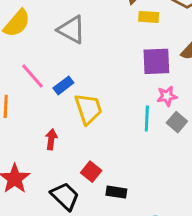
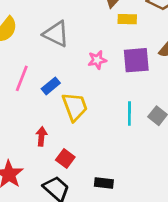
pink line: (33, 76) -> (22, 78), turned 65
pink star: (167, 96) -> (97, 60), moved
red square: (91, 172) -> (65, 158), moved

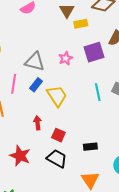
gray triangle: (56, 34) -> (35, 62), moved

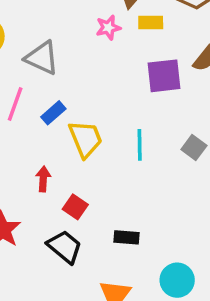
pink star: (66, 58) -> (108, 28), moved
gray triangle: (35, 62) -> (42, 58), moved
cyan line: (98, 92) -> (140, 145), moved

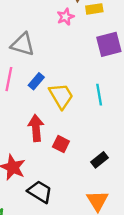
red arrow: (43, 179) -> (36, 128), size x1.5
black rectangle: (126, 237) -> (99, 160), turned -35
black trapezoid: (65, 247) -> (40, 192), moved

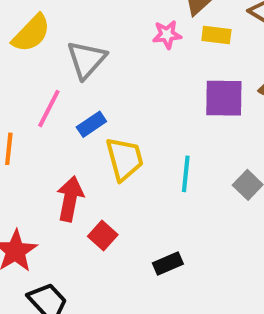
gray triangle: (23, 44) -> (86, 59), turned 40
black rectangle: (99, 160) -> (168, 263), moved

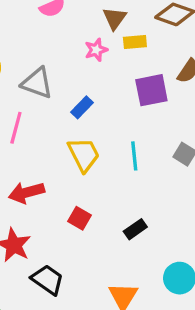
gray triangle: (86, 59) -> (37, 83), turned -40
blue rectangle: (91, 124) -> (82, 107), moved
red arrow: (70, 199) -> (26, 192), moved, turned -104

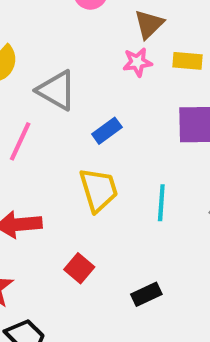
brown triangle: (115, 18) -> (149, 24), moved

